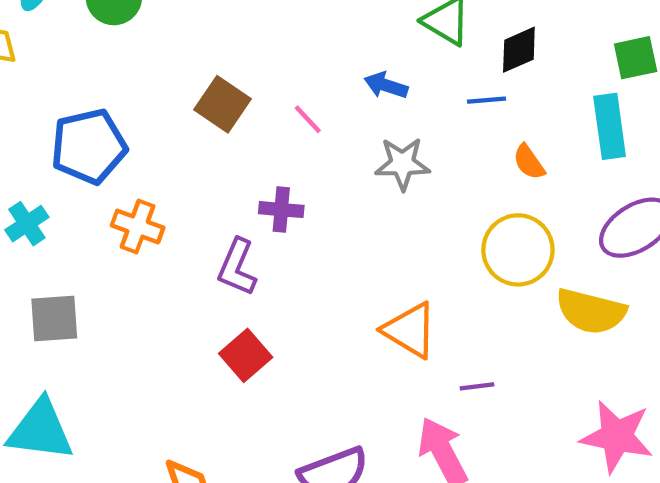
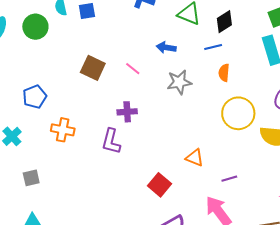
blue pentagon: (89, 146) -> (35, 97), size x0.7
orange semicircle: (529, 162) -> (224, 73), moved, turned 48
gray square: (54, 318) -> (31, 178), size x0.7
orange triangle: (410, 330) -> (195, 158), size x0.7
red square: (246, 355) -> (159, 185), moved

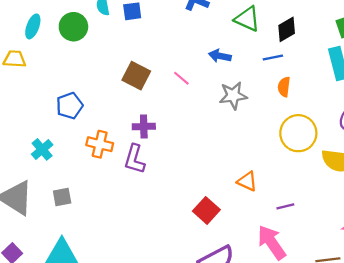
purple cross: (127, 112) -> (144, 126), moved
purple L-shape: (111, 141) -> (135, 159), moved

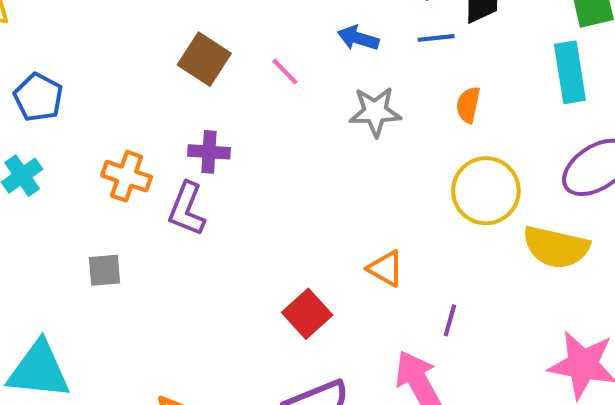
blue line: (273, 57) -> (436, 38), moved
blue pentagon: (69, 106) -> (38, 97), moved, turned -30
gray square: (62, 197) -> (105, 270), moved
purple line: (285, 206) -> (450, 320), turned -66

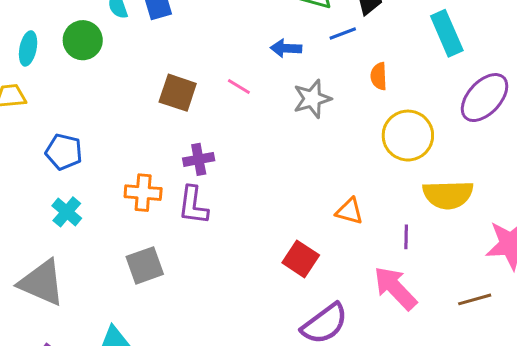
yellow semicircle: (556, 247) -> (448, 195), moved
gray square: (105, 270) -> (145, 265), size x1.4

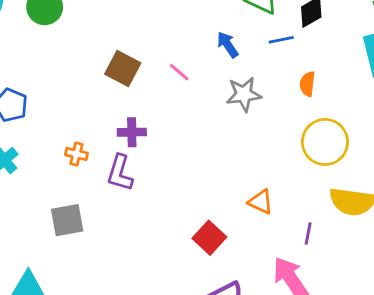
blue arrow: (286, 48) -> (228, 45), turned 44
orange cross: (143, 193) -> (76, 154), size x0.7

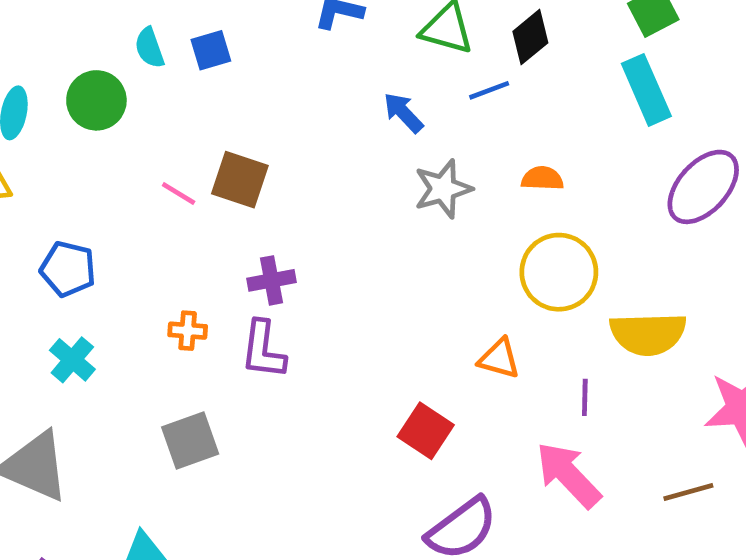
pink line: (179, 72) -> (179, 194), moved
orange semicircle: (307, 84) -> (542, 178), moved, turned 95
yellow circle: (325, 142) -> (559, 272), moved

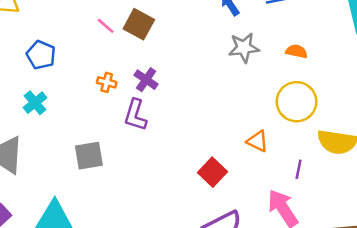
purple cross: (272, 280) -> (146, 80), turned 35
orange cross: (188, 331) -> (107, 82), moved

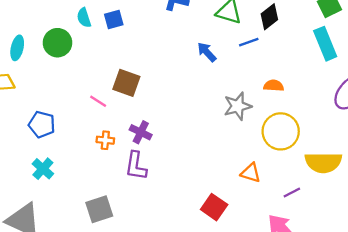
pink line: (106, 26) -> (98, 101), moved
gray star: (244, 48) -> (238, 106), moved
purple line: (299, 169) -> (292, 193), turned 60

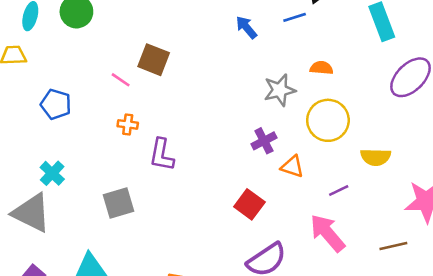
purple cross: (141, 132) -> (264, 141), moved, turned 35
yellow semicircle: (323, 162) -> (376, 157), size x0.7
cyan cross: (43, 169) -> (52, 173), moved

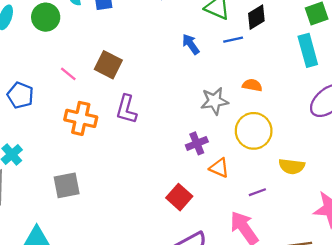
pink line: (121, 80) -> (68, 74), moved
orange cross: (128, 124) -> (81, 118), size x1.8
purple L-shape: (162, 155) -> (126, 109), moved

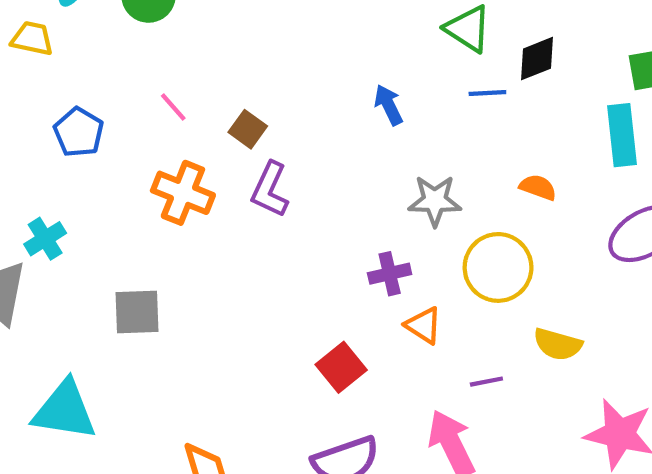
blue arrow: (191, 44) -> (389, 105), moved
brown square: (108, 65) -> (248, 129), moved, size x0.7
orange semicircle: (252, 85) -> (538, 187), moved

